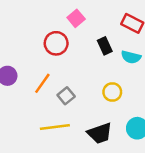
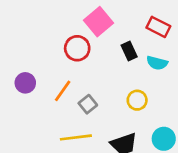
pink square: (76, 18) -> (99, 22), size x1.5

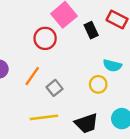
black rectangle: (129, 51) -> (91, 30), moved
cyan semicircle: (157, 63) -> (112, 66), moved

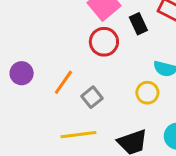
red circle: (45, 38) -> (104, 42), moved

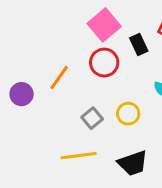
orange line: (63, 82) -> (59, 78), moved
yellow circle: (147, 93) -> (128, 114), moved

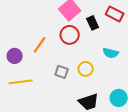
gray square: (92, 118) -> (62, 72), turned -32
yellow line: (79, 156) -> (21, 82), moved

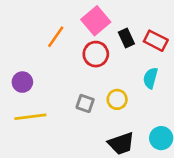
red rectangle: (115, 14) -> (156, 41), moved
orange line: (40, 45) -> (56, 37), moved
cyan semicircle: (111, 53) -> (150, 78), turned 91

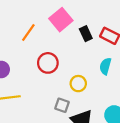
red circle: (96, 54) -> (48, 63), moved
gray square: (85, 103) -> (62, 105), moved

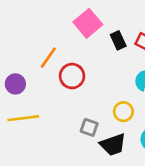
orange line: (28, 33) -> (48, 58), moved
yellow circle: (78, 84) -> (123, 112), moved

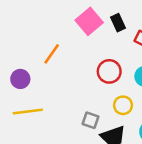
black rectangle: (118, 40) -> (118, 23), moved
red circle: (72, 76) -> (109, 71), moved

